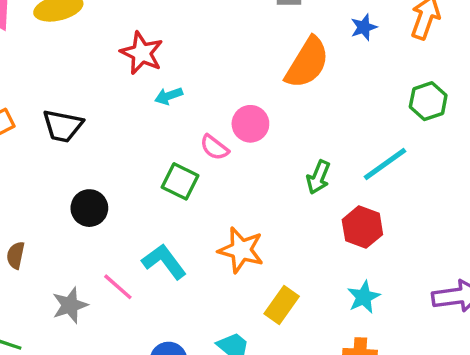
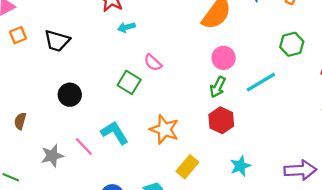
pink circle: (250, 124) -> (224, 58), moved
red hexagon: (362, 227) -> (221, 120), moved

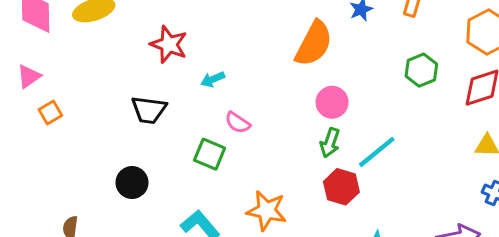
cyan arrow: (126, 27) -> (213, 79), moved
black trapezoid: (57, 41) -> (149, 110), moved
cyan line: (261, 82) -> (377, 152), moved

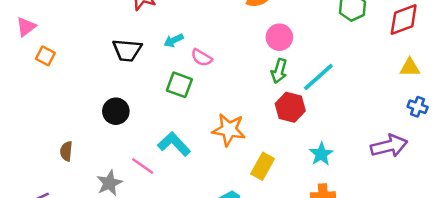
cyan arrow: (213, 79) -> (174, 40), moved
orange square: (50, 113) -> (45, 56), turned -30

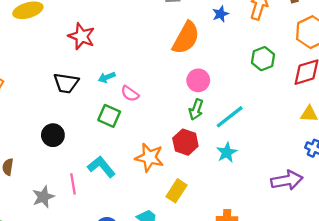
red hexagon: (290, 107) -> (185, 142), moved
cyan star: (321, 154) -> (227, 152), moved
pink line: (143, 166) -> (73, 184), turned 42

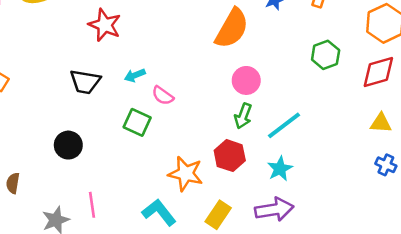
cyan L-shape: (101, 167) -> (159, 212), moved
purple arrow: (287, 180) -> (274, 209), moved

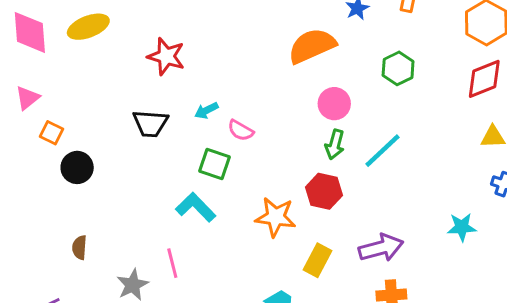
orange semicircle: (232, 28) -> (312, 46), turned -138
green hexagon: (326, 55) -> (398, 68), moved
black circle: (68, 145) -> (77, 167), moved
cyan star: (280, 169) -> (462, 227), moved, turned 30
cyan L-shape: (159, 212) -> (196, 207), moved

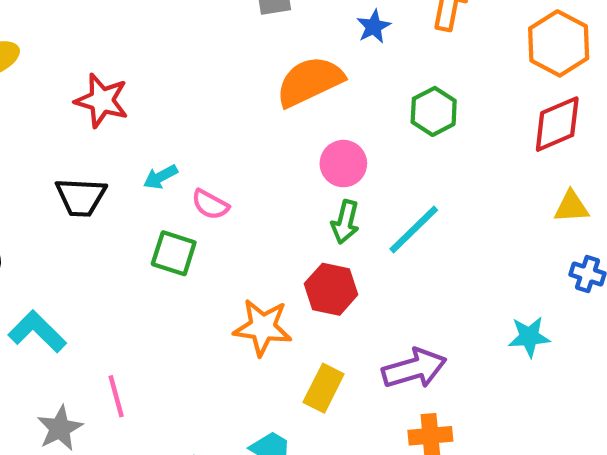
cyan L-shape: (196, 207) -> (37, 332), moved

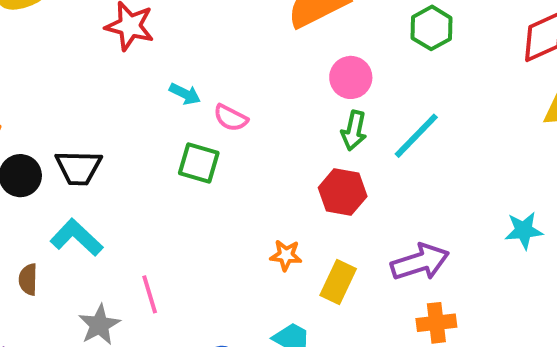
cyan arrow: (161, 177) -> (185, 94), turned -124
black trapezoid: (81, 197) -> (78, 168), moved
orange star: (263, 327) -> (286, 255), moved, size x0.6

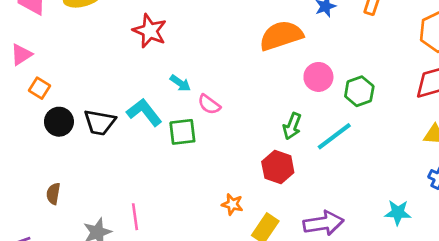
green hexagon: (432, 28) -> (359, 91), moved
pink circle: (351, 77) -> (318, 77), moved
green square: (199, 163) -> (182, 132), turned -32
cyan L-shape: (76, 237) -> (144, 112), moved

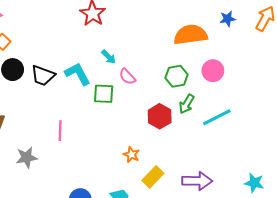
green hexagon: (359, 91) -> (176, 76), moved
red hexagon: (278, 167) -> (160, 116), moved
pink line: (135, 217) -> (60, 131), moved

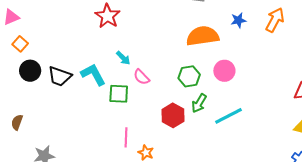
pink line: (60, 131) -> (126, 137), moved

